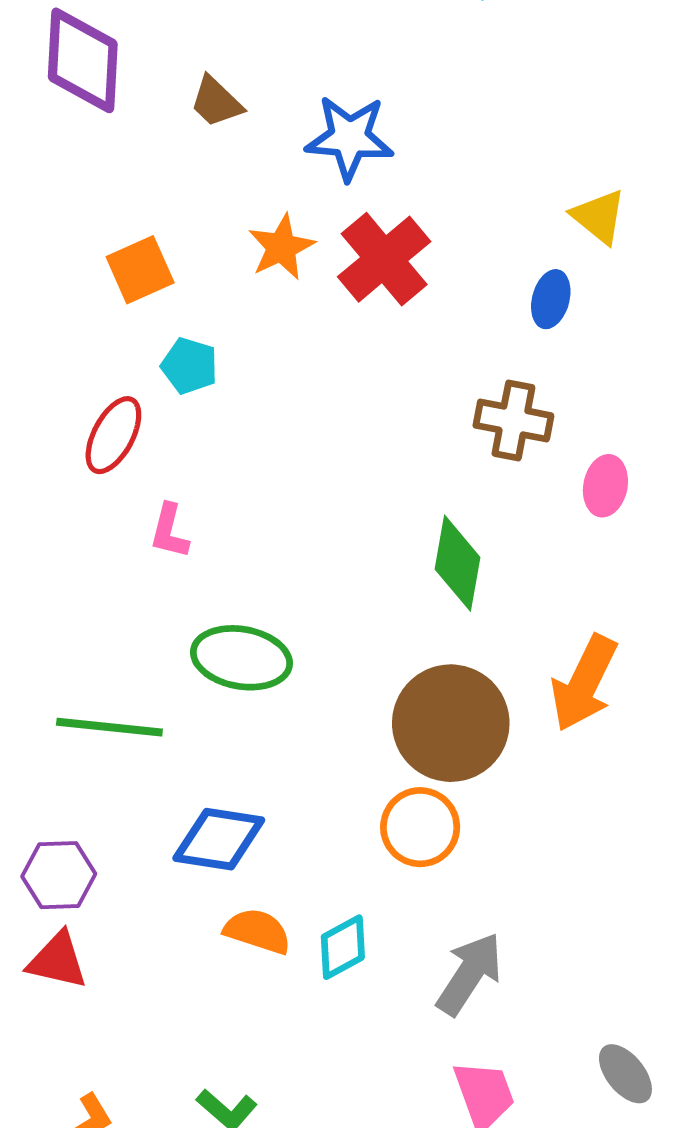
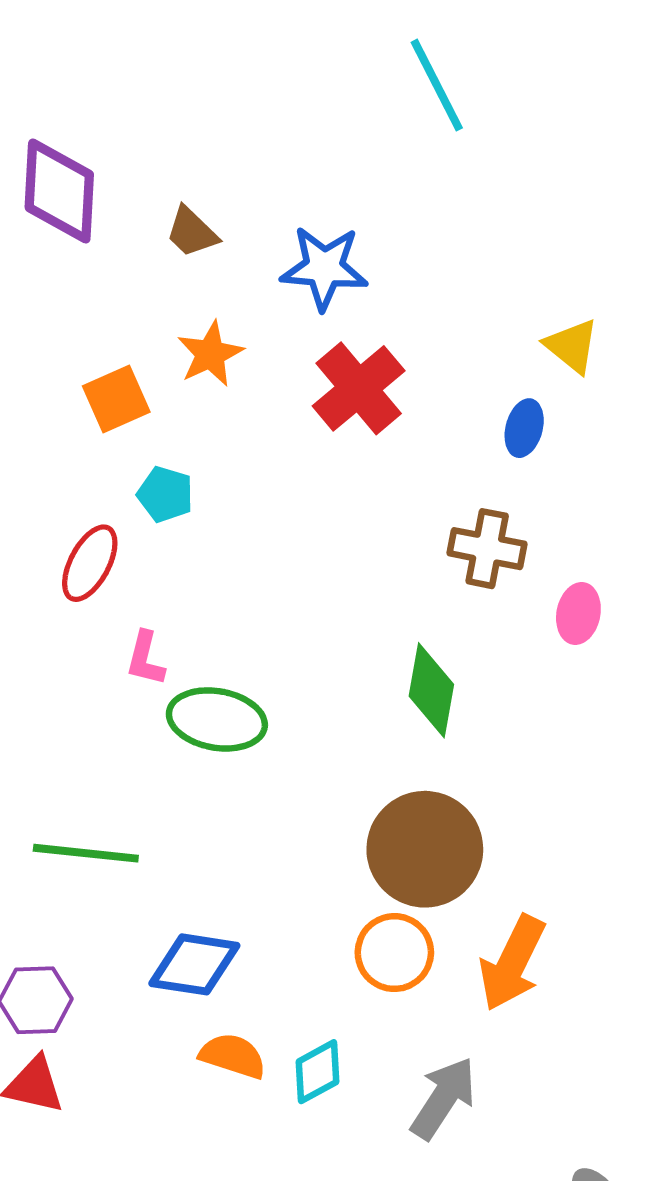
orange star: (281, 247) -> (210, 354), moved
green ellipse: (241, 658) -> (217, 719), moved
orange arrow: (584, 683) -> (512, 963), moved

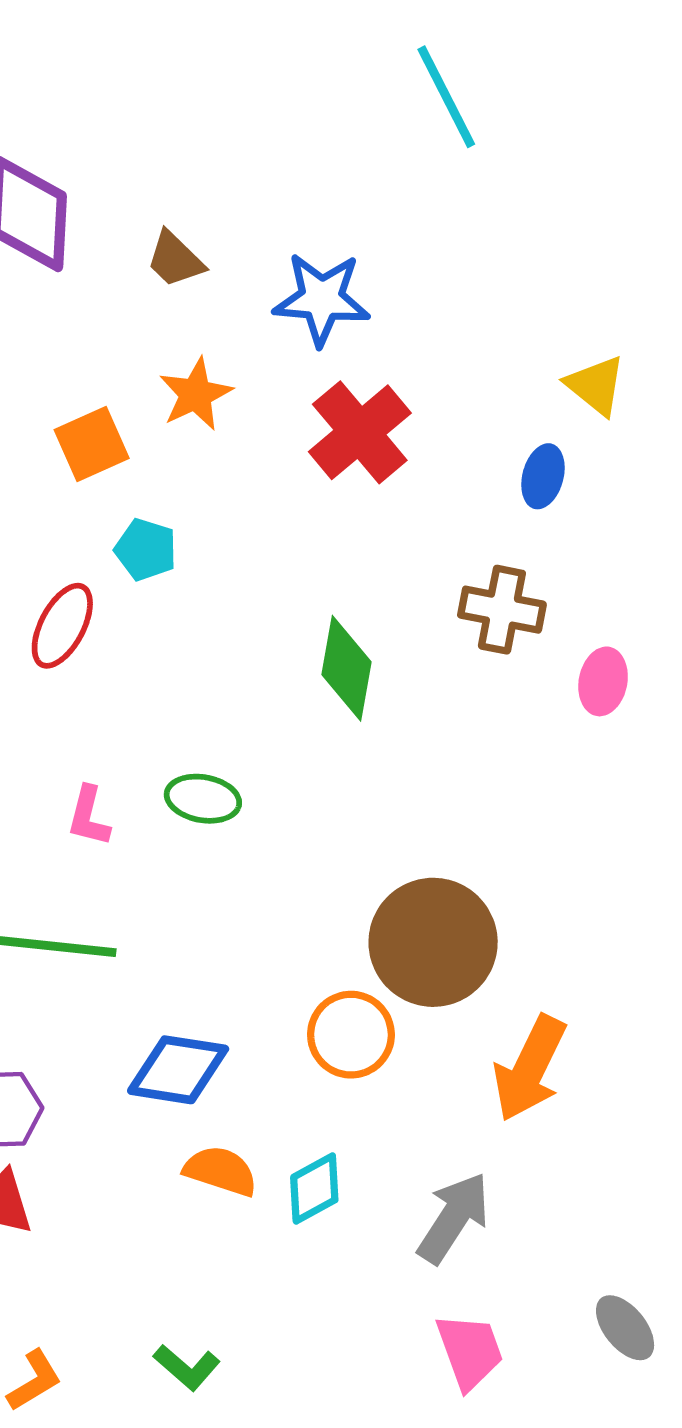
pink L-shape: (145, 659) -> (89, 816), moved
green diamond: (431, 690) -> (347, 668), moved
green ellipse: (217, 719) -> (203, 799), size x0.7
orange circle: (394, 953) -> (351, 1035), moved

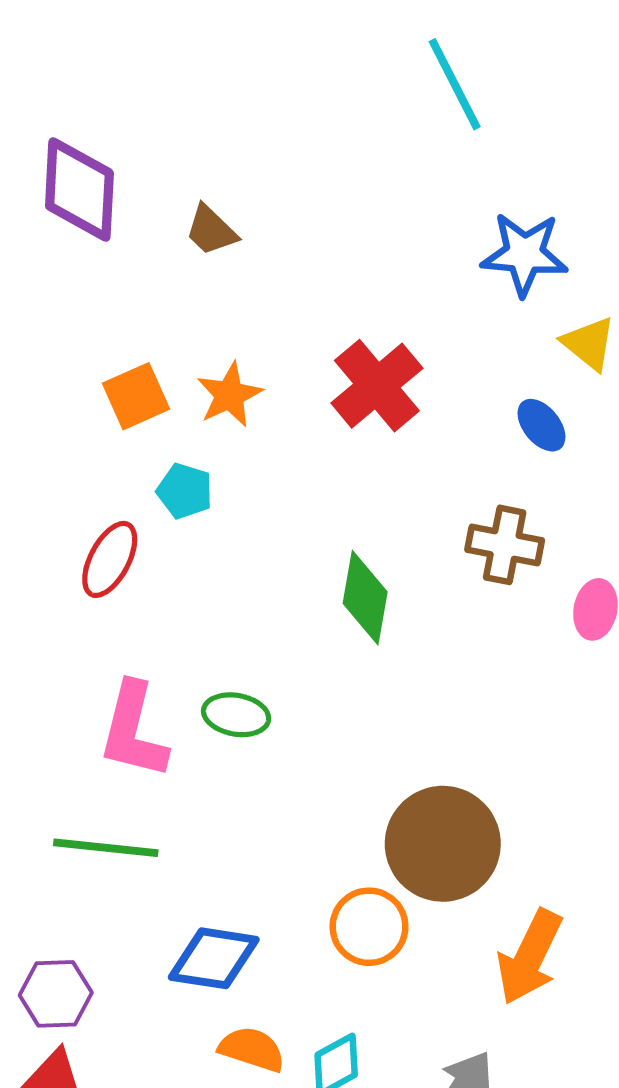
blue star: (322, 299) -> (524, 254), moved
orange star: (196, 394) -> (229, 395), moved
blue ellipse: (543, 476) -> (541, 425), turned -54
pink L-shape: (89, 816) -> (133, 731), size x1.8

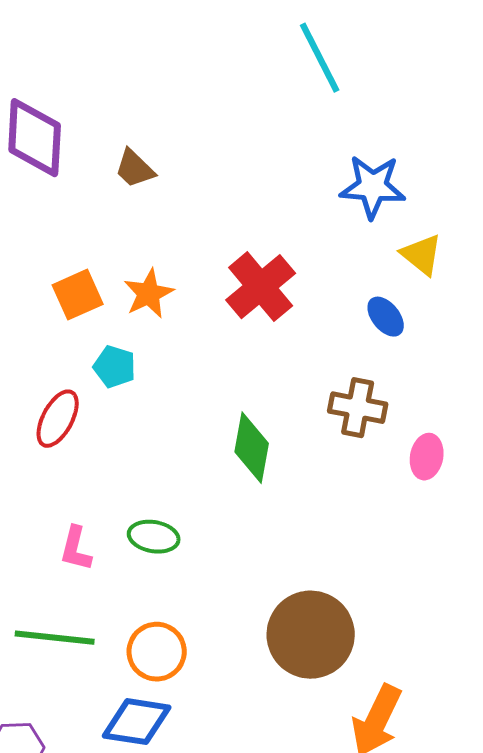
pink L-shape: (133, 731) -> (76, 549), size x0.6
orange circle: (369, 927) -> (157, 652), moved

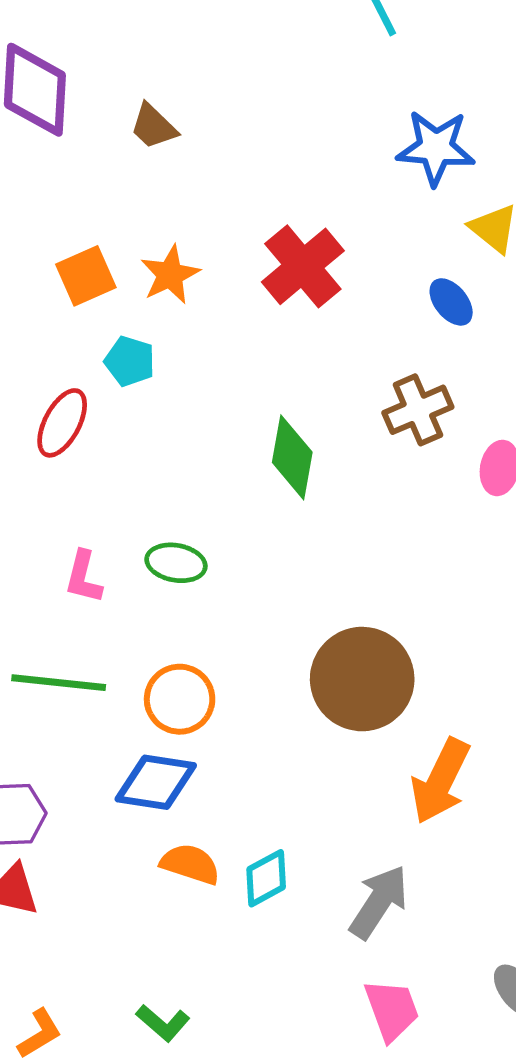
brown cross: (358, 408) -> (418, 410), turned -34

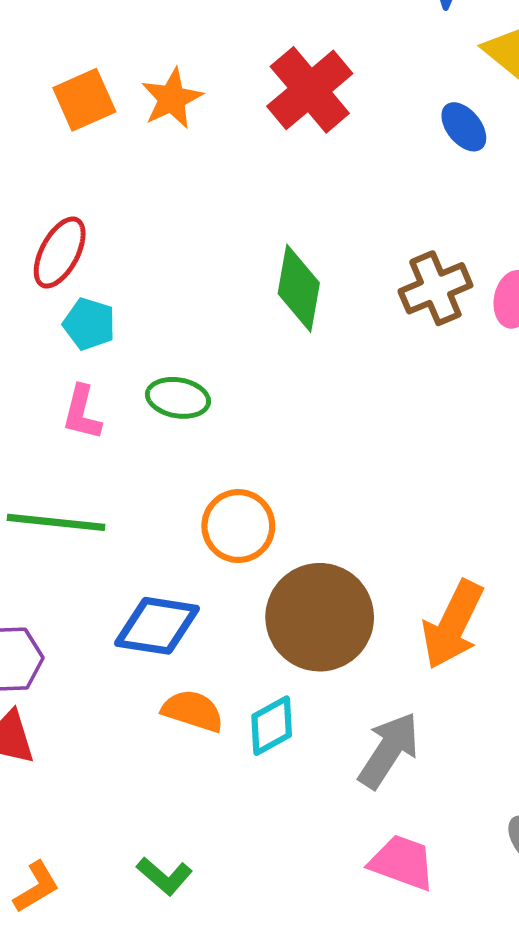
cyan pentagon: (130, 361) -> (89, 324), moved
brown cross: (418, 410) -> (435, 288), moved
brown circle: (362, 679) -> (320, 617), moved
orange circle: (180, 699) -> (238, 526), moved
pink trapezoid: (392, 1010) -> (402, 862), turned -50

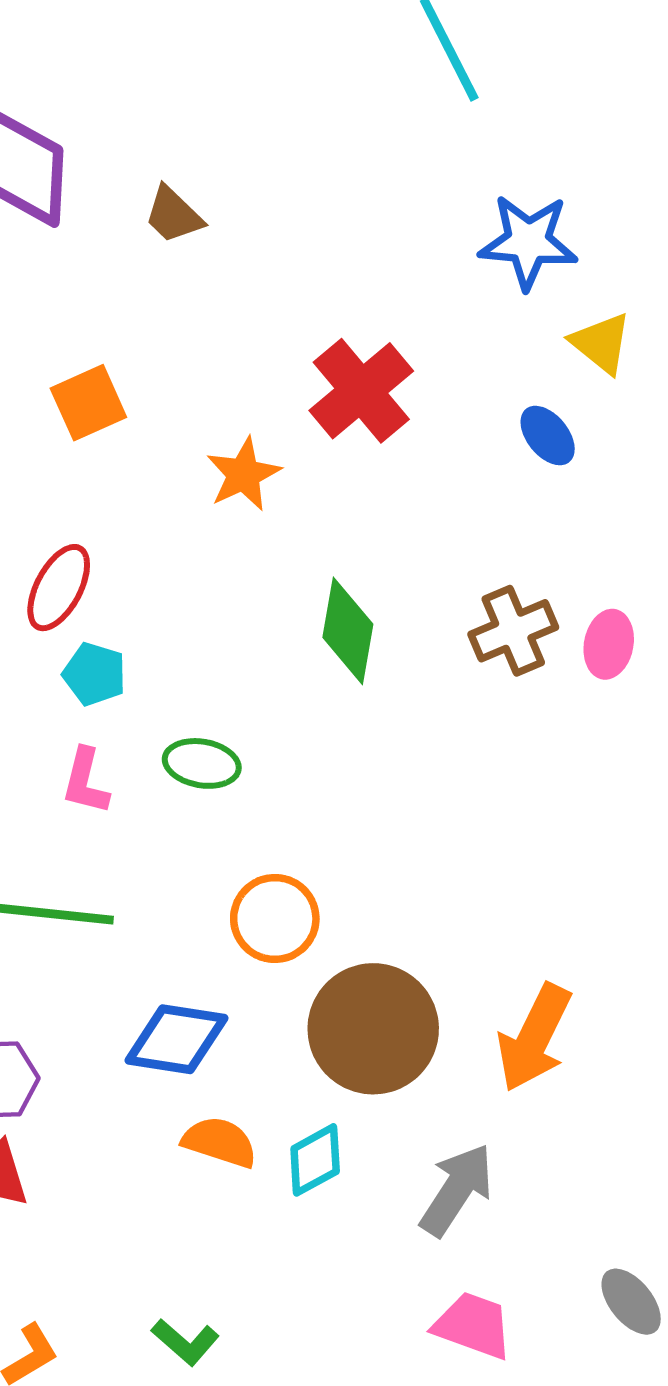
orange star: (172, 98) -> (243, 474), moved

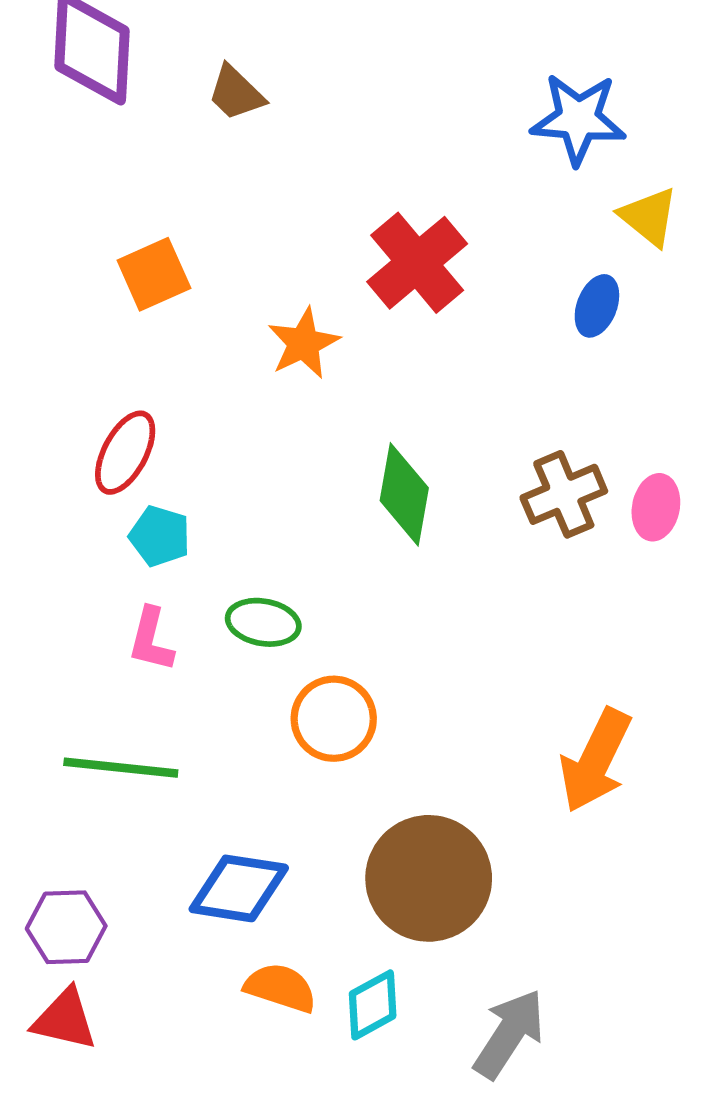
blue ellipse: (548, 436) -> (597, 306), turned 60
orange circle: (275, 918) -> (334, 719), moved
orange arrow: (534, 1038) -> (595, 760), moved

